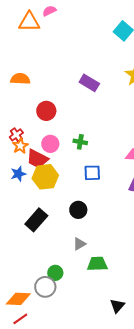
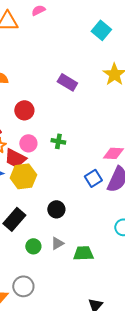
pink semicircle: (49, 11) -> (38, 10), moved
blue square: (92, 173) -> (93, 178), moved, turned -30
green trapezoid: (97, 264) -> (83, 253), moved
green circle: (55, 273) -> (33, 246), moved

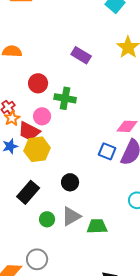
green cross: (58, 141) -> (65, 98), moved, size x1.5
blue square: (93, 178) -> (107, 151), turned -36
gray triangle: (57, 243) -> (71, 216), size x1.5

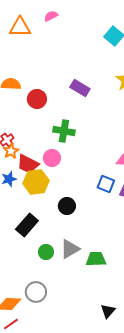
red circle: (38, 83) -> (37, 99), moved
pink circle: (42, 116) -> (52, 158), moved
black circle: (70, 182) -> (67, 206), moved

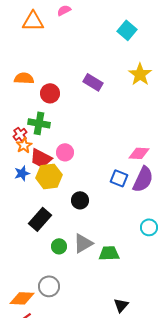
green cross: (64, 131) -> (39, 123), moved

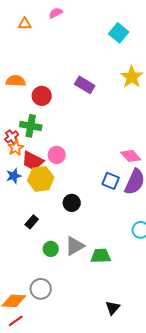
orange triangle: (33, 21) -> (25, 24), size x0.6
pink diamond: (139, 153) -> (131, 156), turned 45
black rectangle: (40, 219) -> (32, 222), size x0.6

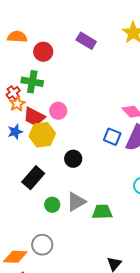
black rectangle: (32, 222) -> (33, 178), size x1.6

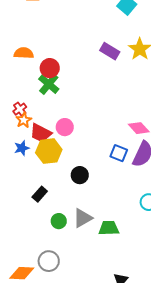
purple rectangle: (86, 41) -> (110, 51), moved
green cross: (32, 82) -> (49, 84), moved, turned 30
black rectangle: (33, 178) -> (40, 194), size x0.7

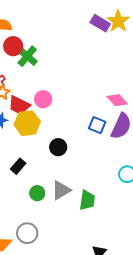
purple rectangle: (110, 51) -> (100, 23), moved
red circle: (50, 68) -> (13, 46), moved
green trapezoid: (109, 228) -> (87, 200), turned 100

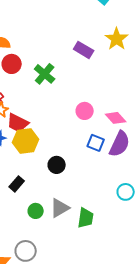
purple rectangle: (100, 23) -> (84, 50), moved
green cross: (27, 56) -> (45, 74), moved
pink circle: (43, 99) -> (85, 111), moved

